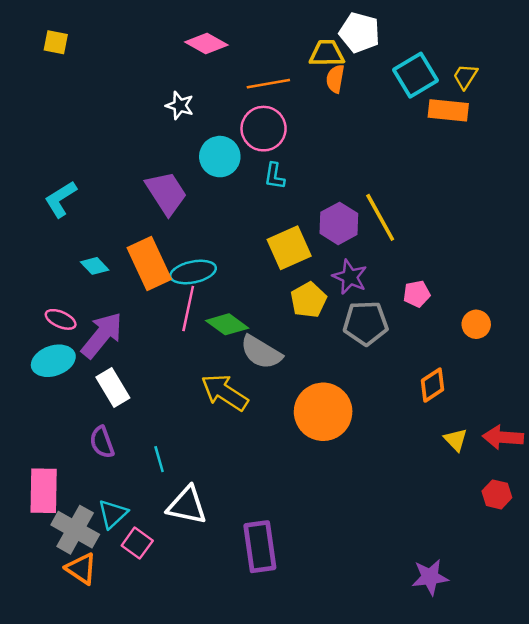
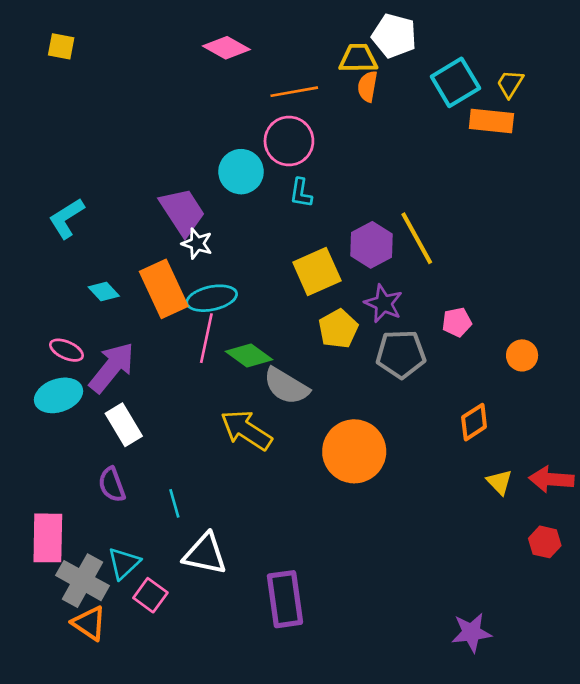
white star: (180, 106) -> (197, 244), moved

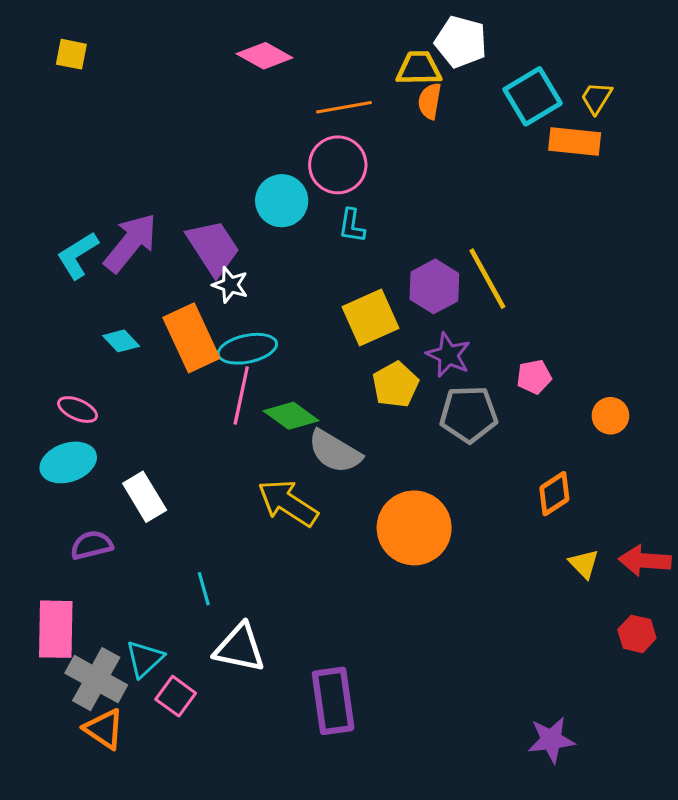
purple arrow: (112, 367) -> (131, 243), moved
purple semicircle: (112, 485) -> (92, 545), moved, turned 96

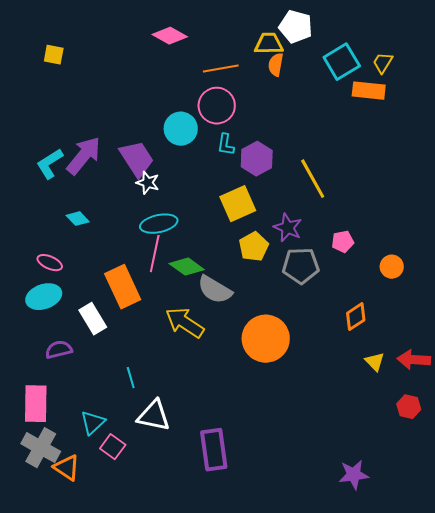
yellow square: (71, 54) -> (54, 55), moved
purple hexagon: (434, 286) -> (257, 159), moved
orange rectangle: (191, 338) -> (123, 287), moved
gray cross: (96, 679) -> (41, 448), moved

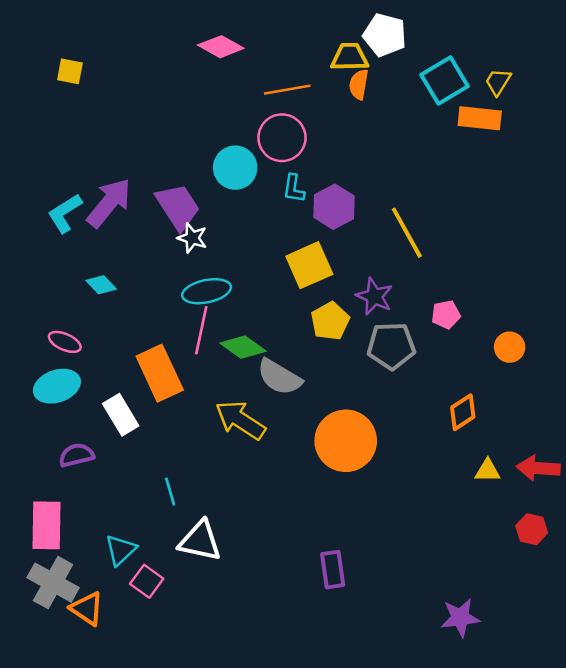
yellow triangle: (375, 362) -> (487, 471), turned -45
purple rectangle: (214, 450) -> (333, 570), moved, size x0.7

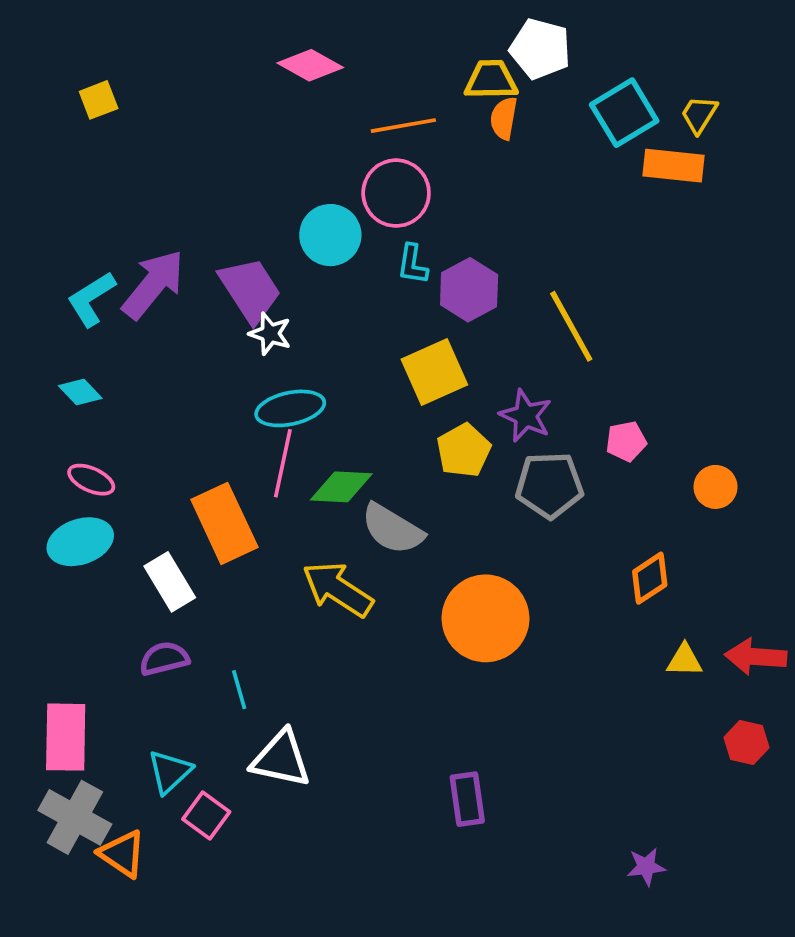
yellow square: (70, 71) -> (99, 100), turned -32
cyan diamond: (101, 285) -> (80, 392), moved
green diamond: (243, 347) -> (341, 487), turned -33
purple semicircle: (76, 455) -> (164, 659), moved
purple star: (460, 618) -> (646, 867), size x0.7

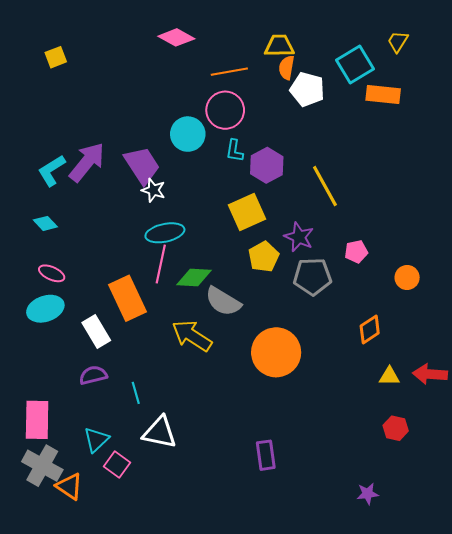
white pentagon: (540, 49) -> (307, 89), moved
yellow trapezoid: (699, 115) -> (398, 42), moved
red hexagon: (747, 742) -> (396, 428), moved

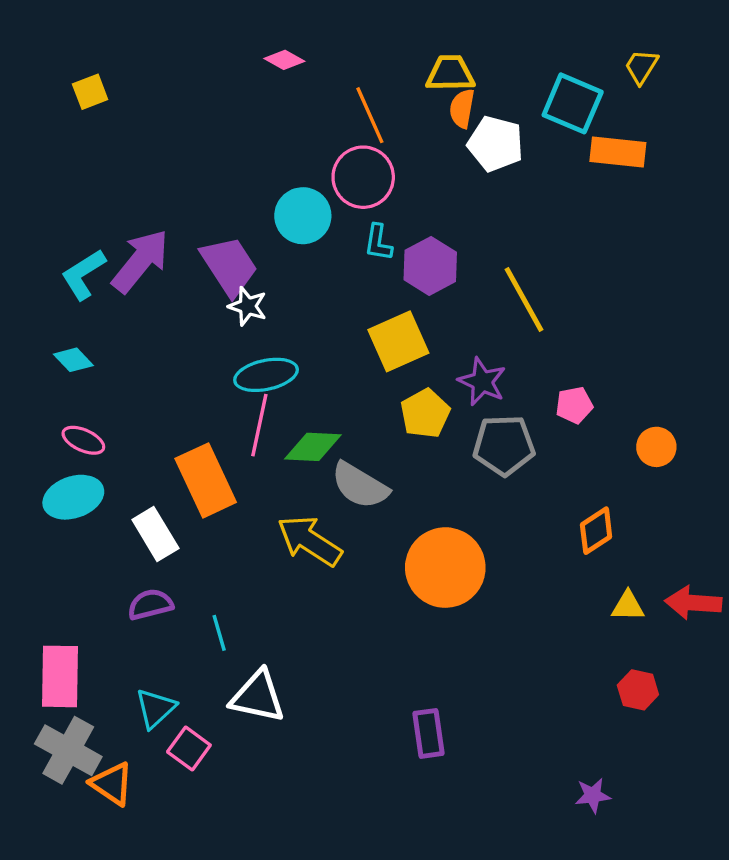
pink diamond: (176, 37) -> (284, 60), size x0.7
cyan square: (355, 64) -> (573, 103), turned -36
orange line: (229, 72) -> (370, 115), turned 76

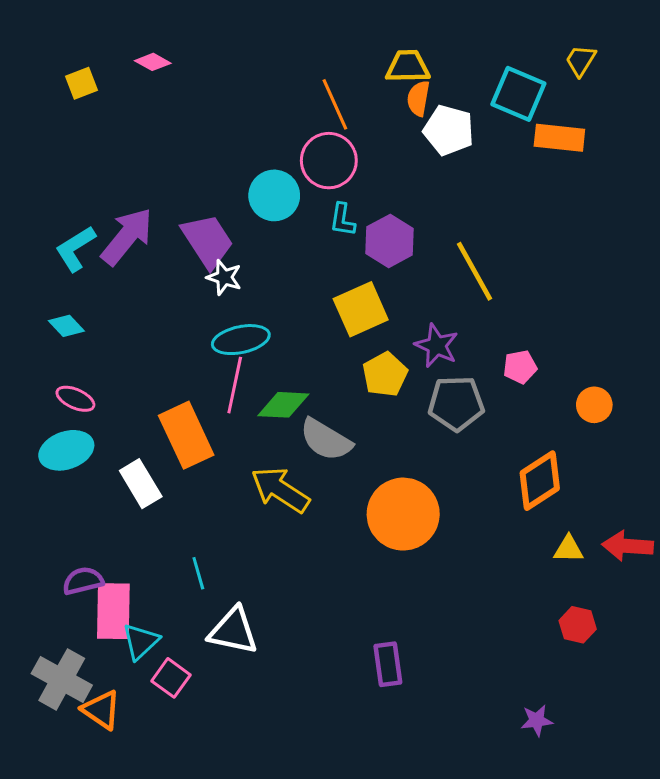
pink diamond: (284, 60) -> (153, 62), moved
orange diamond: (596, 531) -> (540, 481), size x1.4
purple semicircle: (150, 604) -> (83, 581), moved
pink rectangle: (60, 676) -> (113, 611), moved

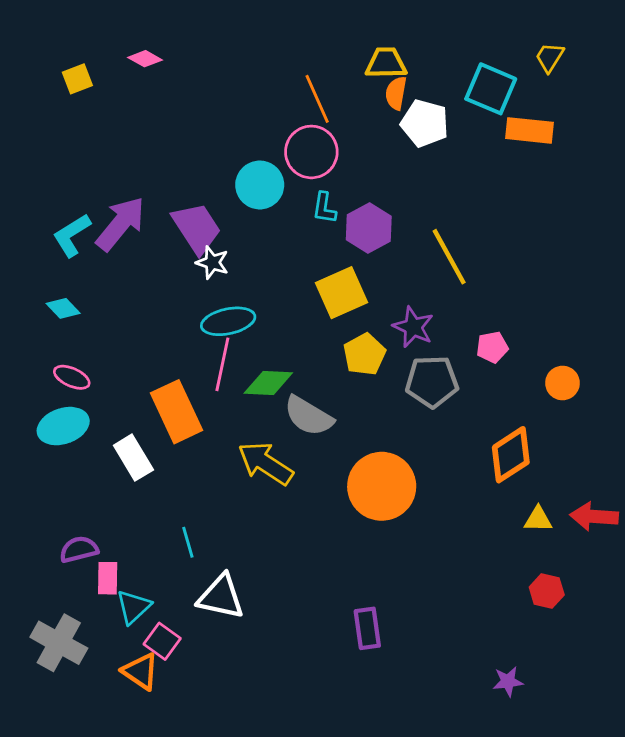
pink rectangle: (113, 611) -> (108, 578), size x0.6
orange triangle: (101, 710) -> (141, 671), moved

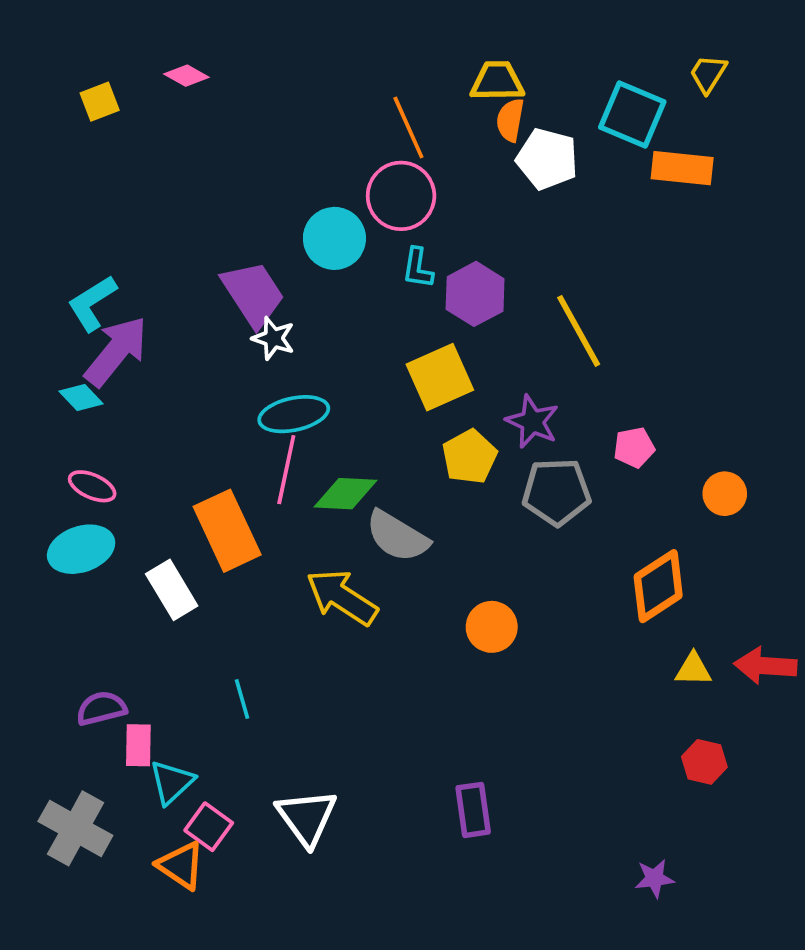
purple arrow: (121, 224) -> (116, 351), moved
orange circle: (382, 486) -> (492, 627), size x0.6
white triangle: (221, 597) -> (307, 817), moved, turned 42

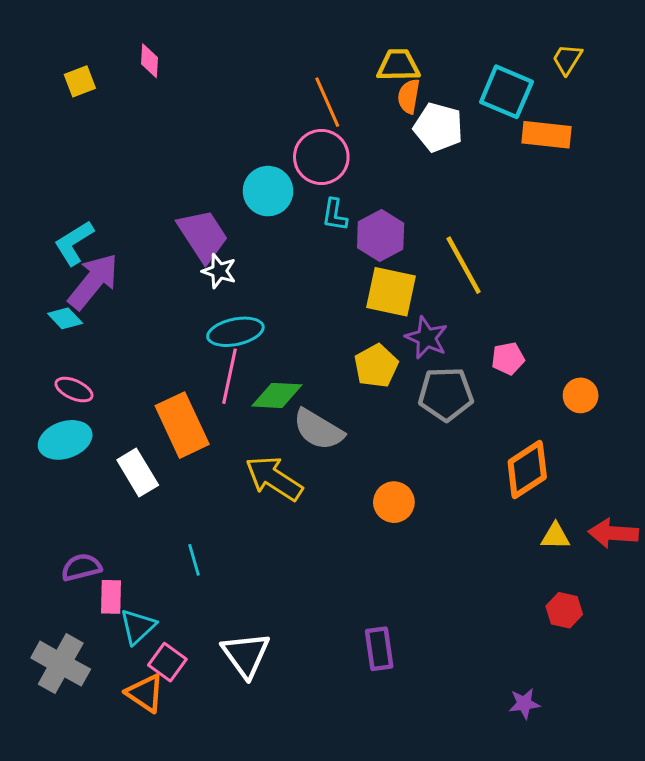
pink diamond: (186, 76) -> (150, 61), turned 64
yellow square: (440, 377) -> (391, 292), moved, turned 36

